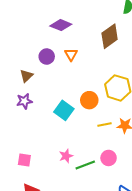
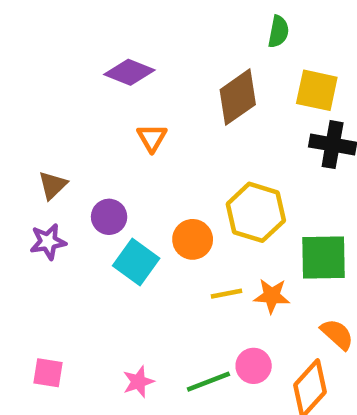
purple circle: (47, 57) -> (109, 217), moved
pink star: (66, 156) -> (138, 382), moved
pink circle: (109, 158) -> (254, 366), moved
green line: (85, 165) -> (208, 382), moved

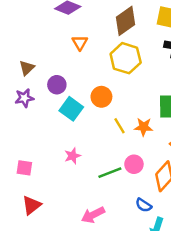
yellow hexagon: (256, 212) -> (126, 58), moved
yellow line: (226, 294) -> (120, 126), turned 70
pink star: (138, 382) -> (73, 156), moved

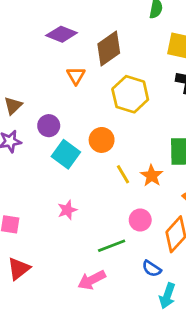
brown diamond: (126, 21) -> (109, 48), moved
orange star: (144, 127) -> (152, 176), turned 30
green line: (110, 173) -> (112, 246), moved

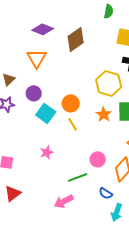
orange triangle: (76, 76) -> (37, 58), moved, size x1.5
yellow hexagon: (130, 94) -> (109, 83), moved
yellow line: (123, 174) -> (73, 124), moved
orange star: (152, 176) -> (104, 114), moved

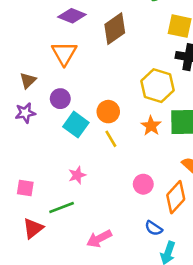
green line: (78, 177) -> (62, 208), moved

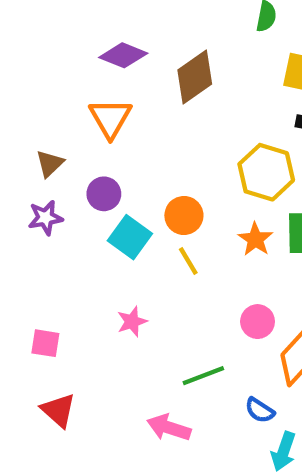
pink circle: (143, 184) -> (258, 322), moved
green line: (62, 208) -> (203, 376), moved
red triangle: (33, 228) -> (58, 410), turned -40
pink arrow: (99, 239) -> (169, 428), turned 45

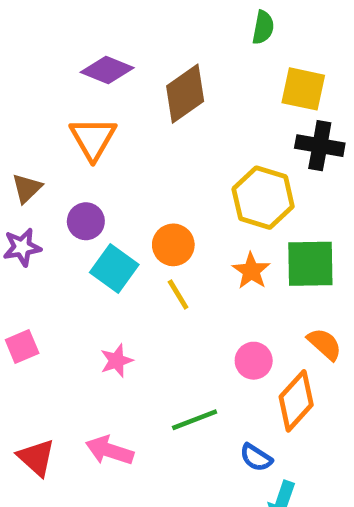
pink square: (45, 343) -> (22, 346), moved, turned -32
pink arrow: (169, 428) -> (109, 450), moved

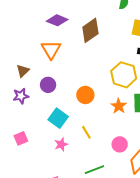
cyan square: (114, 269) -> (58, 118), moved
yellow line: (178, 294) -> (86, 132), moved

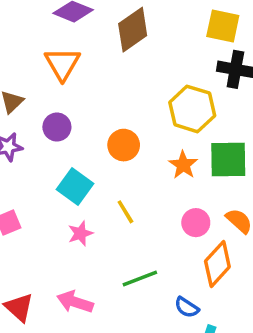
pink circle: (120, 144) -> (196, 223), moved

